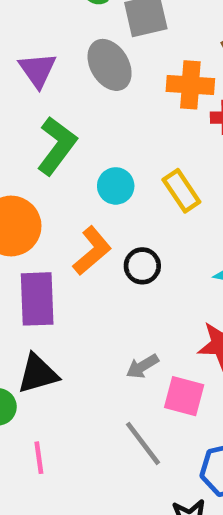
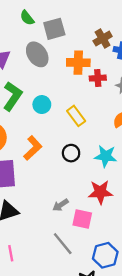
cyan circle: (116, 186) -> (42, 105), moved
black circle: (142, 266) -> (71, 153), moved

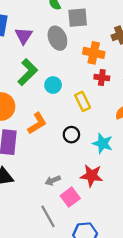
red cross: (98, 78) -> (102, 78), moved
pink square: (82, 219) -> (70, 197), turned 30

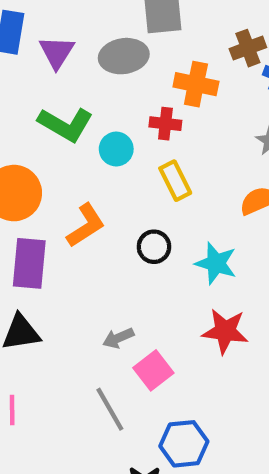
gray ellipse: (57, 38) -> (124, 56), turned -75
green L-shape: (28, 72) -> (66, 124), turned 76
red cross: (102, 78) -> (165, 124), moved
red star: (92, 176) -> (225, 331), moved

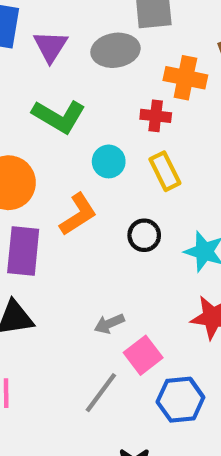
cyan circle: (116, 149) -> (109, 161), moved
gray line: (110, 409) -> (101, 393), turned 66
blue hexagon: (184, 444) -> (180, 400), moved

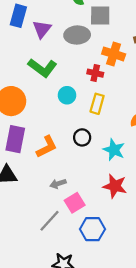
yellow rectangle: (165, 171) -> (97, 104), turned 36
orange L-shape: (78, 214) -> (47, 147), moved

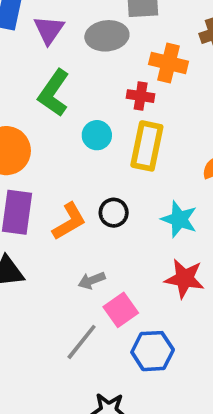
green L-shape: (42, 68) -> (54, 93), turned 92
yellow rectangle: (97, 104) -> (147, 146), size x1.4
black circle: (82, 137) -> (114, 213), moved

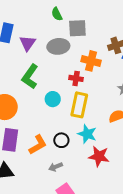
cyan star: (179, 219) -> (87, 134), moved
red star: (185, 279) -> (99, 156), moved
gray arrow: (92, 280) -> (56, 167), moved

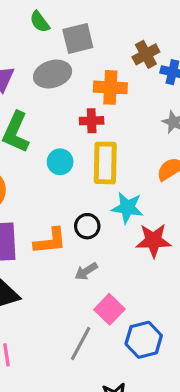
orange L-shape: (38, 145) -> (50, 241), turned 35

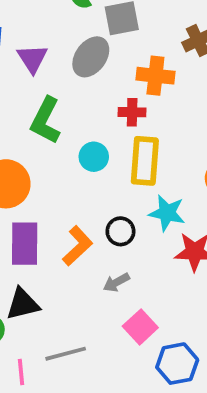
gray ellipse: (53, 74) -> (91, 57), turned -40
orange L-shape: (50, 241) -> (78, 246), turned -40
gray line: (81, 343) -> (66, 354), moved, turned 44

